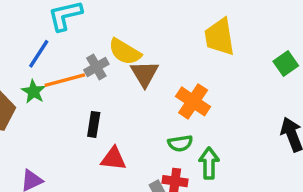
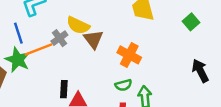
blue line: (39, 54) -> (18, 33), turned -45
green star: (34, 92) -> (18, 60), size x1.5
black rectangle: (94, 124) -> (64, 89), moved

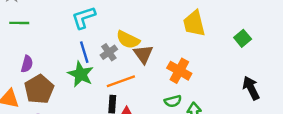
blue line: (18, 33) -> (84, 52), moved
orange line: (38, 50) -> (121, 81), moved
green star: (18, 60) -> (81, 74), moved

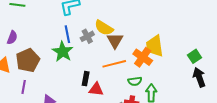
yellow trapezoid: (194, 23) -> (155, 46), moved
green square: (243, 38) -> (194, 56), moved
purple semicircle: (27, 64) -> (12, 38), moved
orange line: (121, 81) -> (114, 64), moved

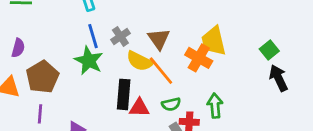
yellow semicircle: (104, 28) -> (140, 61), moved
orange line: (114, 64) -> (161, 71), turned 70
black rectangle: (86, 79) -> (124, 94), size x1.5
green semicircle: (135, 81) -> (171, 104), moved

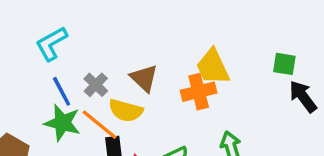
green square: (269, 50) -> (284, 64), turned -30
orange cross: (199, 58) -> (199, 92), turned -32
orange line: (161, 71) -> (100, 125), moved

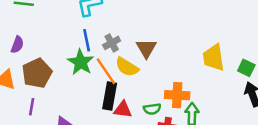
yellow trapezoid: (213, 67) -> (214, 58), moved
orange cross: (199, 92) -> (177, 95), moved

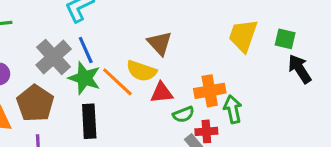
gray cross: (112, 43) -> (54, 57), moved, size x1.6
yellow trapezoid: (214, 58) -> (243, 36), turned 40
black rectangle: (110, 96) -> (89, 121), moved
red triangle: (123, 110) -> (162, 93), moved

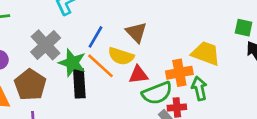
yellow trapezoid: (243, 36) -> (206, 53), moved, turned 92
blue line: (86, 50) -> (95, 37), moved, turned 55
green semicircle: (183, 114) -> (157, 93), size x1.6
black rectangle: (89, 121) -> (79, 83), moved

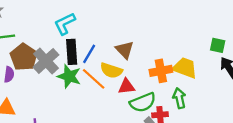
orange cross: (179, 73) -> (161, 71), moved
black rectangle: (79, 83) -> (72, 52), moved
brown pentagon: (30, 85) -> (24, 57), moved

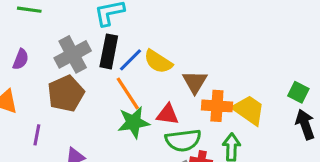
brown triangle: (125, 50) -> (195, 82), moved
brown pentagon: (24, 57) -> (66, 93), moved
yellow semicircle: (111, 70) -> (158, 62), moved
green star: (69, 76) -> (134, 122), moved, turned 30

